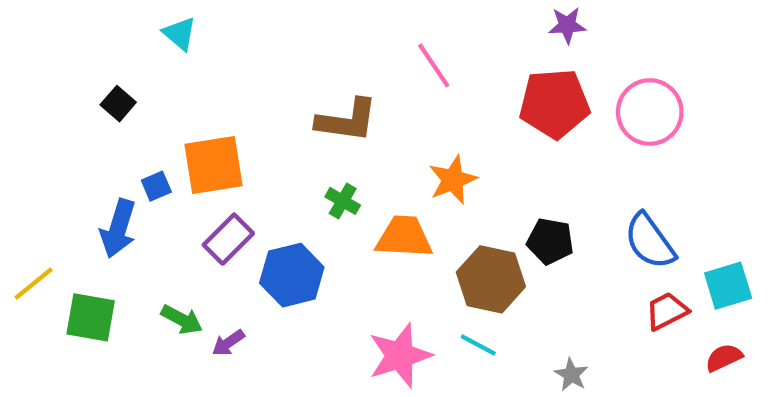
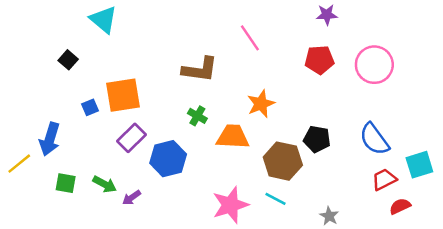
cyan triangle: (180, 34) -> (103, 20), size x1.4
red pentagon: (554, 104) -> (319, 60), size x0.7
blue arrow: (118, 228) -> (50, 139), moved
green square: (91, 317) -> (66, 183), moved, size x0.7
red semicircle: (724, 358) -> (400, 206), moved

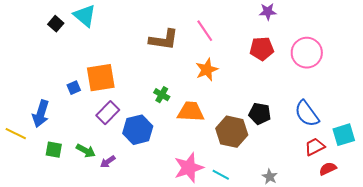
black square: (68, 60) -> (56, 24), moved
brown L-shape: (200, 70) -> (164, 40), moved
orange star: (261, 104) -> (207, 70), moved
yellow line: (19, 164) -> (16, 134), turned 65
cyan line: (275, 199) -> (221, 175), moved

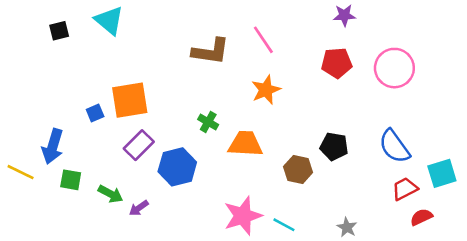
black square: (56, 24) -> (59, 31), moved, turned 35
brown hexagon: (232, 132) -> (298, 170), size x0.7
green square: (54, 150) -> (71, 180), moved

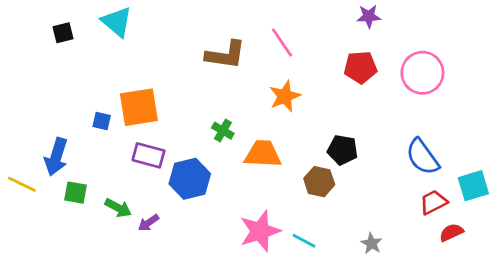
blue square: (95, 113) -> (102, 121), turned 36
purple rectangle: (139, 145) -> (148, 155), turned 60
black pentagon: (334, 146) -> (343, 150), moved

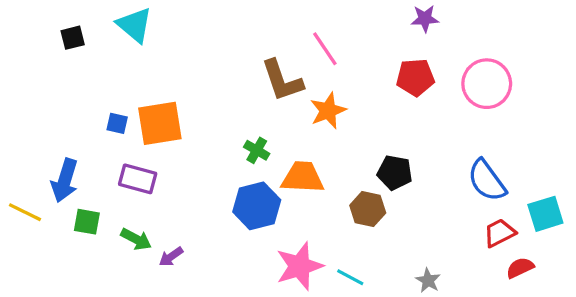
brown L-shape: (226, 55) -> (282, 81), moved, turned 63
blue square: (102, 121) -> (117, 123), moved
purple rectangle: (148, 155) -> (138, 179), moved
blue hexagon: (190, 179) -> (257, 206), moved

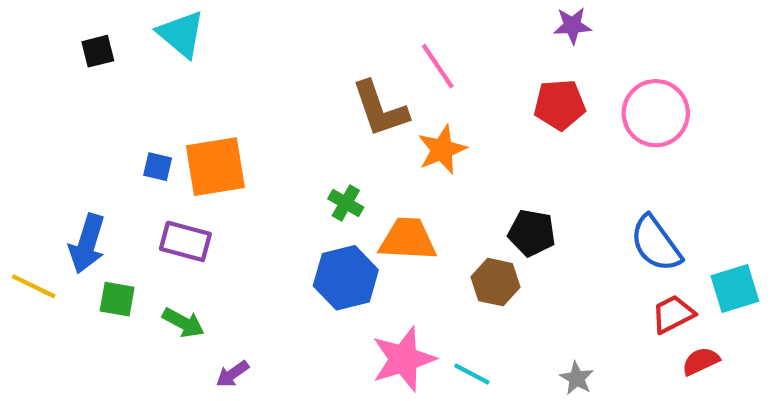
purple arrow: (171, 257) -> (232, 374), moved

